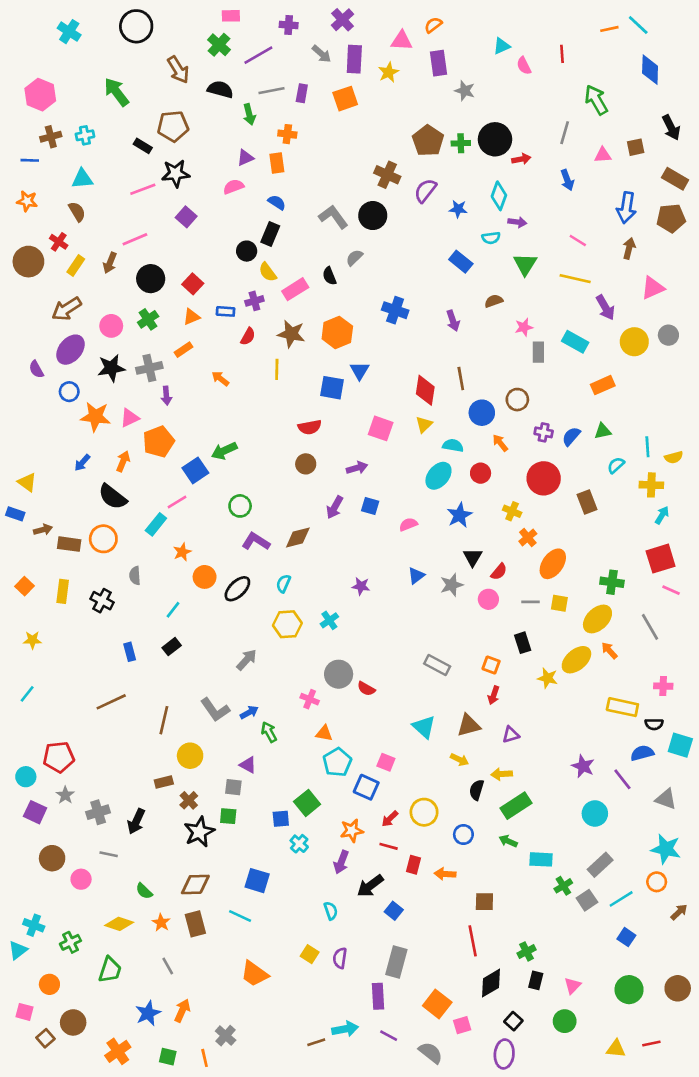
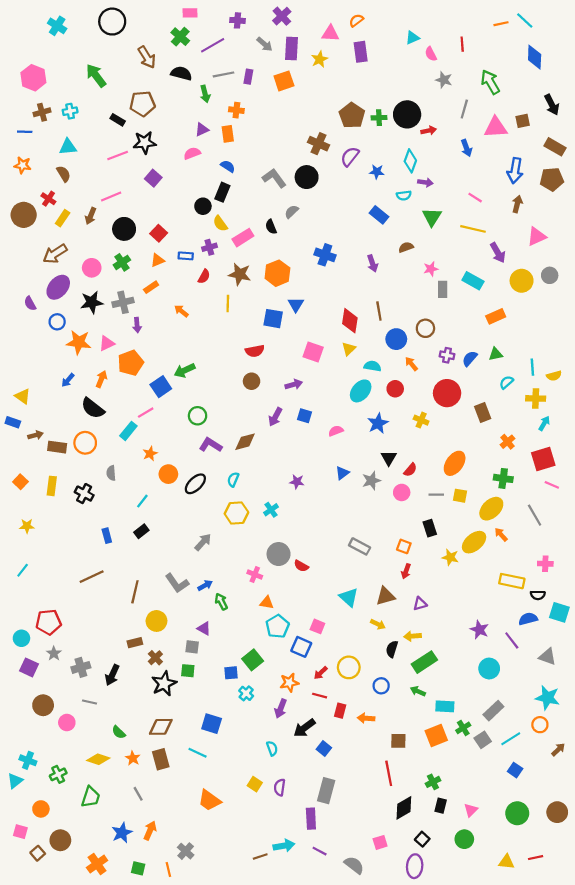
gray star: (465, 91) -> (444, 80), moved
pink triangle: (603, 155) -> (496, 127), size x1.6
orange cross: (528, 538) -> (508, 442), moved
orange square: (437, 1004) -> (436, 735), moved, turned 30

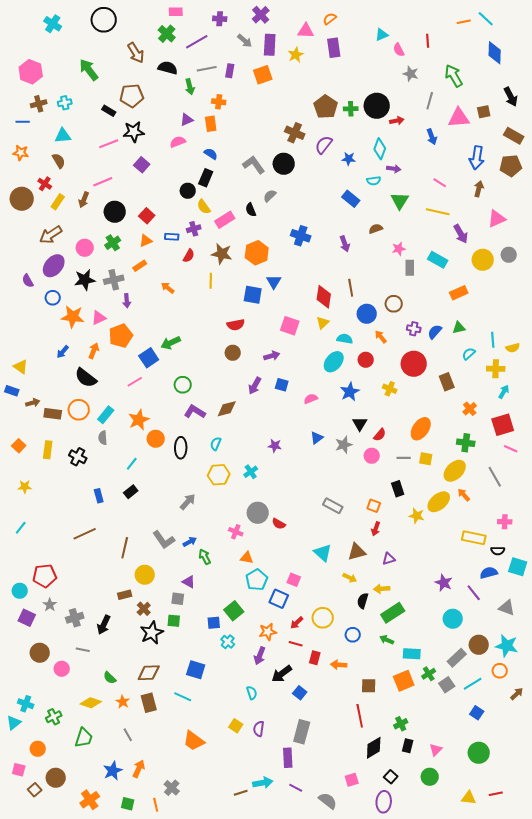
cyan rectangle: (128, 431) -> (106, 415), moved
orange star: (150, 454) -> (139, 420), size x1.5
black ellipse: (195, 484) -> (181, 448), turned -45
brown circle: (557, 812) -> (479, 645), moved

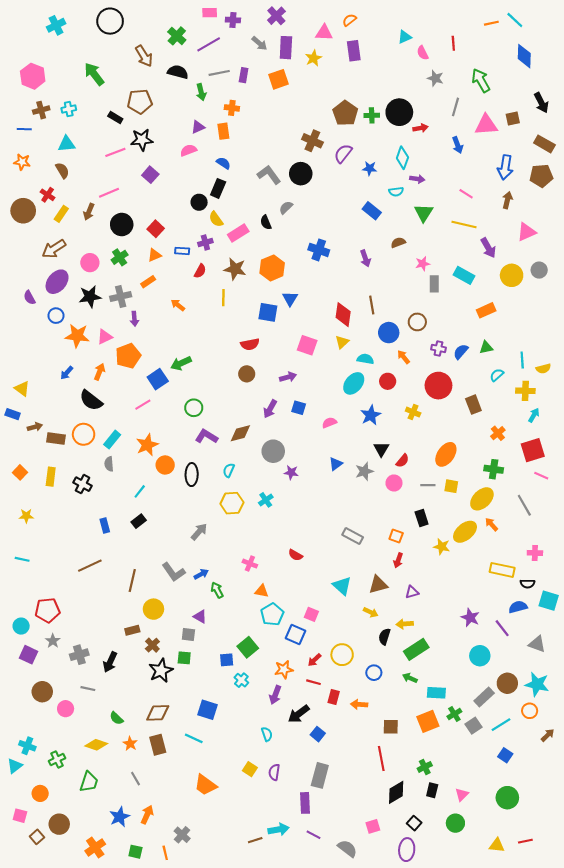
pink rectangle: (176, 12) -> (210, 13), moved
cyan cross: (53, 24) -> (56, 25), turned 30
gray circle: (258, 513) -> (273, 451), moved
cyan line: (21, 528) -> (22, 559), turned 64

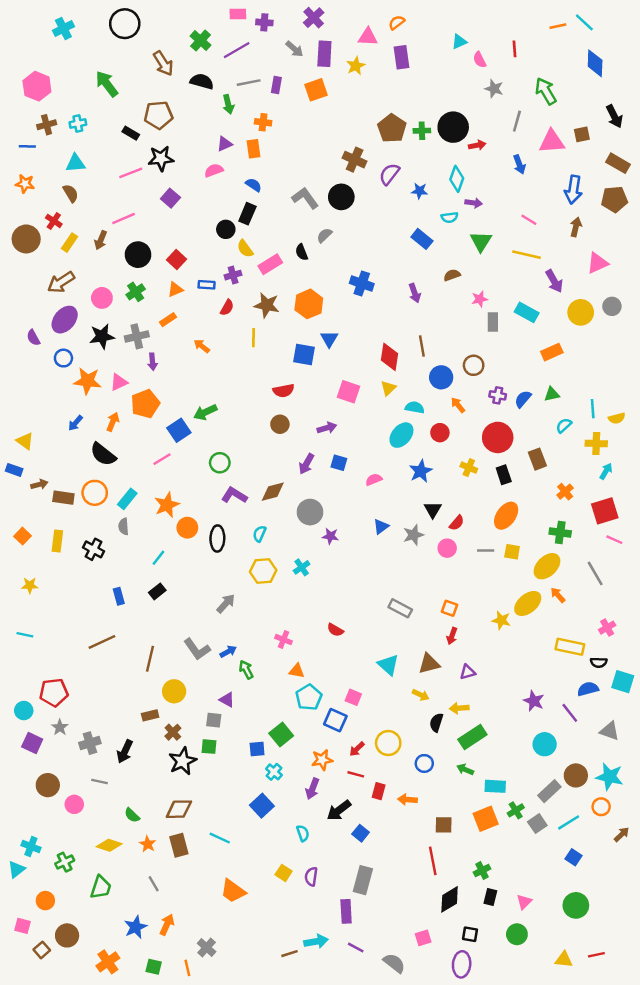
black rectangle: (422, 518) -> (504, 475), moved
pink cross: (535, 553) -> (607, 628), turned -32
blue square: (208, 710) -> (262, 806), moved, turned 30
black square: (414, 823) -> (470, 934), turned -32

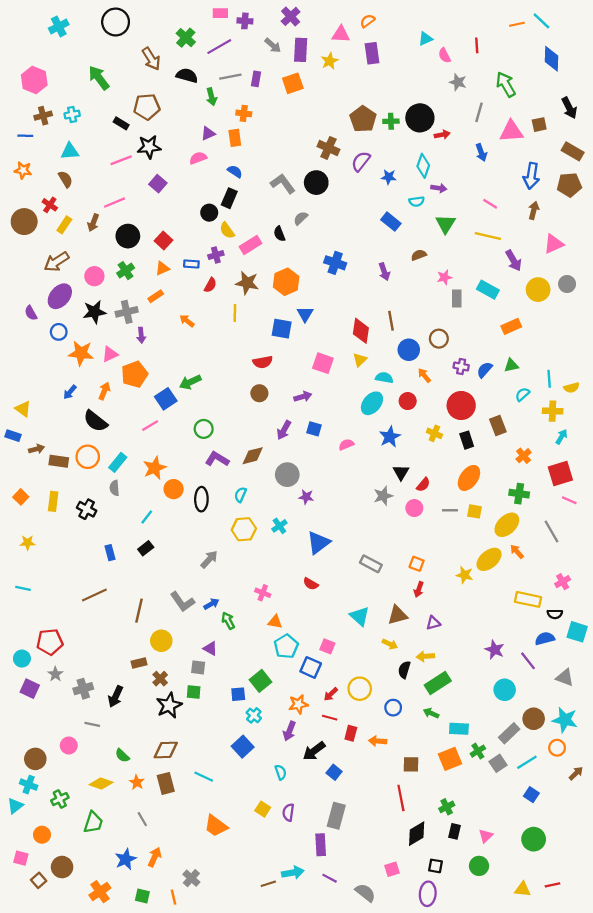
blue triangle: (381, 526) -> (318, 543), moved, size x1.6
brown circle: (48, 785) -> (35, 759), moved

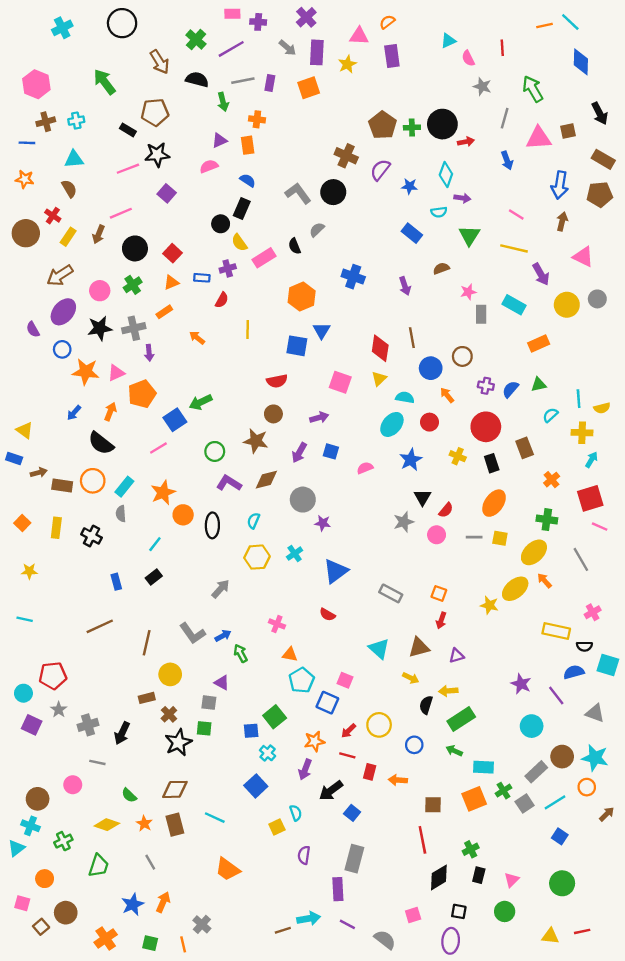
pink triangle: (554, 244) -> (583, 257), turned 50
brown star: (247, 283) -> (256, 441), moved
yellow square: (263, 809) -> (277, 827), moved, turned 32

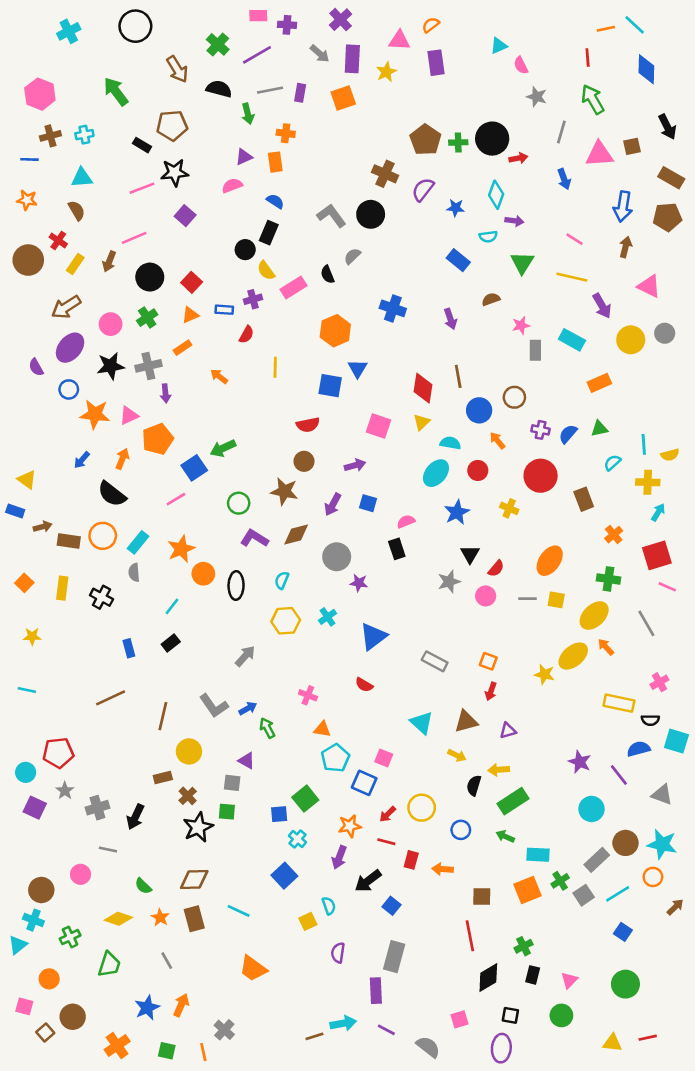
red line: (502, 48) -> (588, 58), moved
black rectangle: (492, 463) -> (397, 549), moved

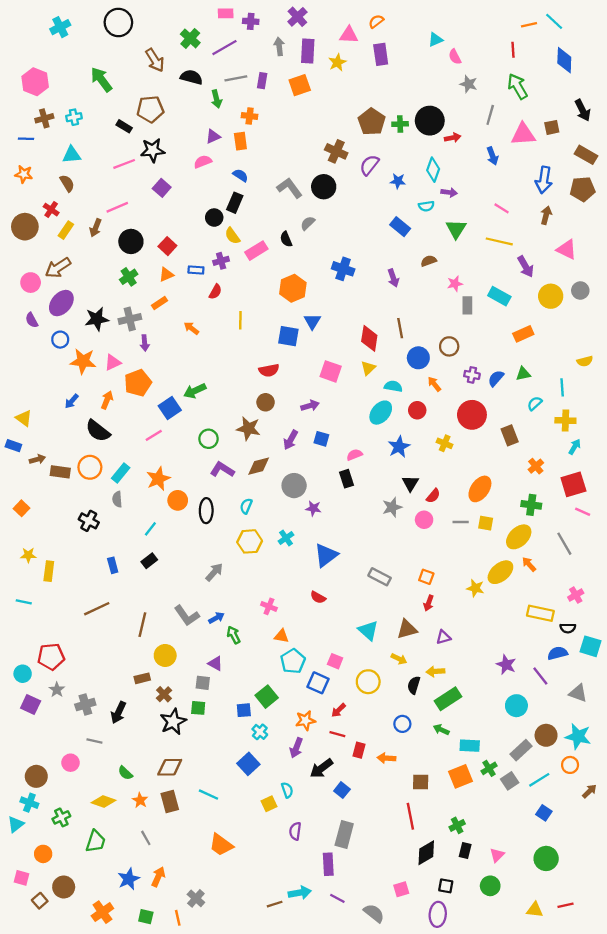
gray arrow: (320, 54) -> (279, 46), turned -138
pink circle: (111, 324) -> (31, 283), moved
yellow semicircle: (670, 455) -> (585, 361), moved
yellow rectangle: (62, 588) -> (49, 571), moved
yellow circle: (422, 808) -> (368, 682), moved

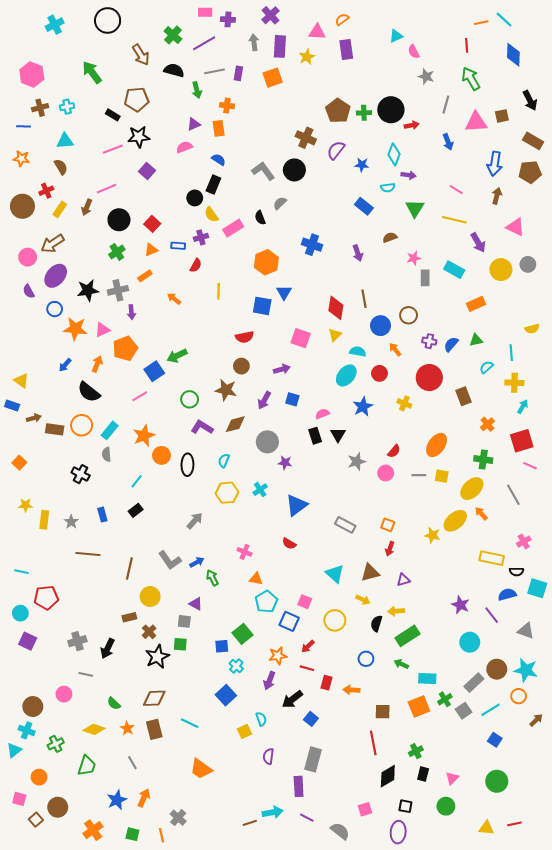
red cross: (51, 210) -> (46, 191), turned 32
black triangle: (410, 483) -> (338, 435), moved
cyan line: (24, 602) -> (21, 572), moved
brown line: (97, 609) -> (88, 554), turned 30
gray star: (57, 690) -> (71, 522), moved

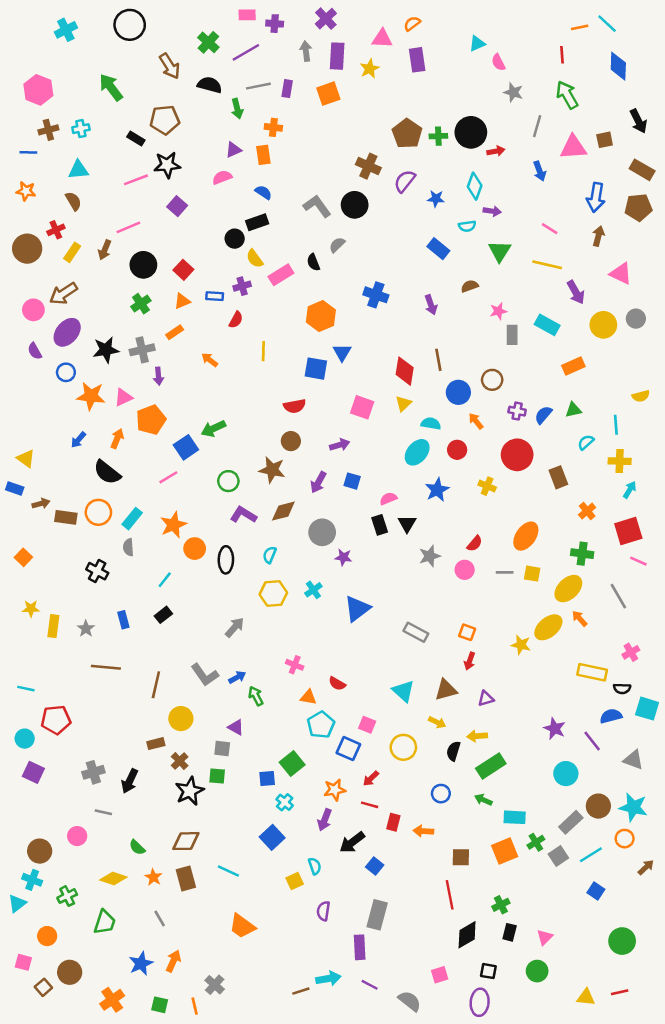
black rectangle: (213, 184) -> (257, 222), turned 48
red semicircle: (289, 544) -> (337, 684), moved
green circle: (497, 781) -> (622, 941), moved

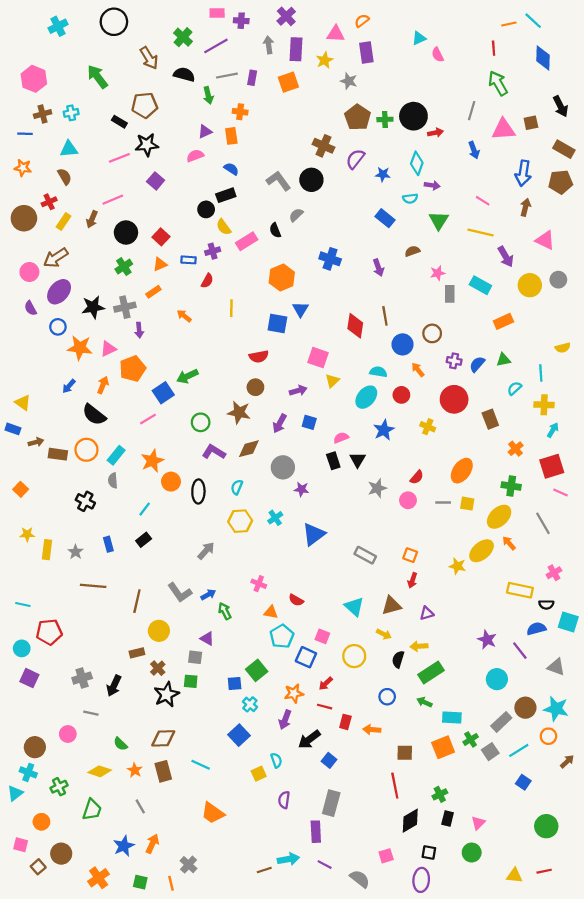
gray star: (513, 92) -> (349, 81), moved
yellow triangle: (403, 404) -> (332, 381), moved

